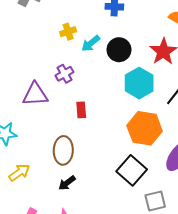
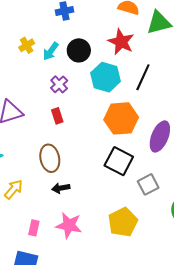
purple cross: (64, 74) -> (59, 84), moved
black arrow: (67, 183) -> (61, 188), turned 42

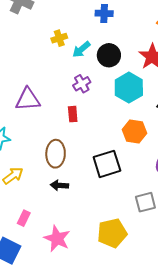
orange hexagon: (121, 118) -> (134, 131), size x0.7
black square: (119, 161) -> (107, 164), moved, turned 32
pink star: (69, 225) -> (57, 239), moved

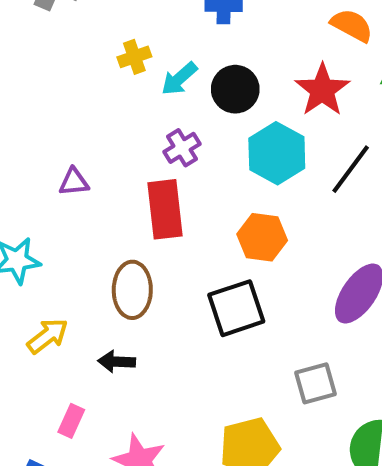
purple triangle: (28, 99) -> (74, 182), size x0.6
red rectangle: (73, 114) -> (165, 209), size x1.8
orange hexagon: (134, 131) -> (262, 237), moved
black arrow: (59, 185) -> (116, 362), moved

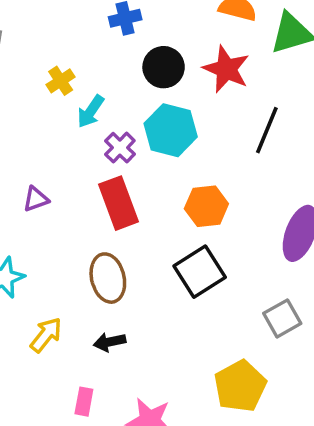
cyan arrow: (179, 79) -> (91, 111), moved
black circle: (235, 89) -> (164, 67), moved
cyan hexagon: (277, 153) -> (171, 130), moved

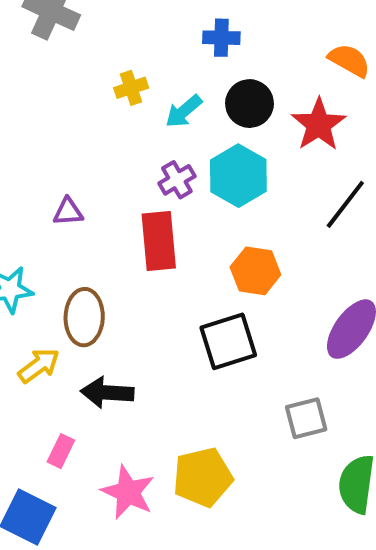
cyan arrow: (91, 111) -> (184, 111), moved
brown ellipse: (108, 278) -> (84, 317), moved
black arrow: (110, 342) -> (107, 393), size x1.4
yellow pentagon: (240, 386) -> (203, 477), moved

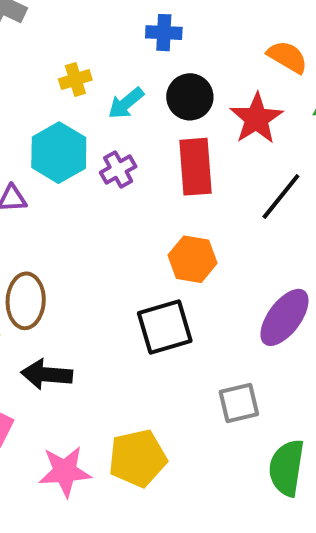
cyan hexagon: (238, 176) -> (59, 153), moved
red rectangle: (159, 241) -> (196, 167), moved
pink star: (128, 492) -> (65, 471), turned -30

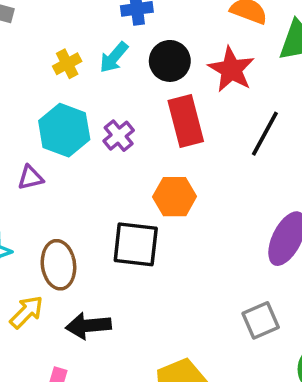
cyan arrow: (126, 103) -> (114, 57), moved
orange hexagon: (193, 259) -> (175, 197), moved
black square: (165, 327) -> (136, 244), moved, turned 33

